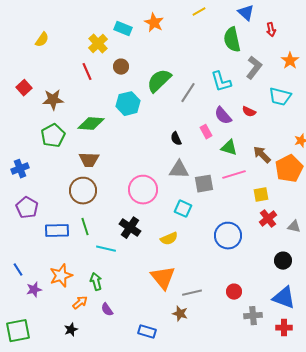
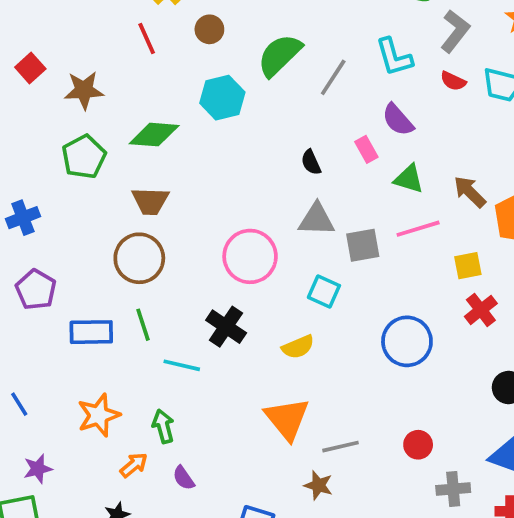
red semicircle: (249, 112) -> (453, 81), moved
purple star: (34, 290) -> (38, 469), moved

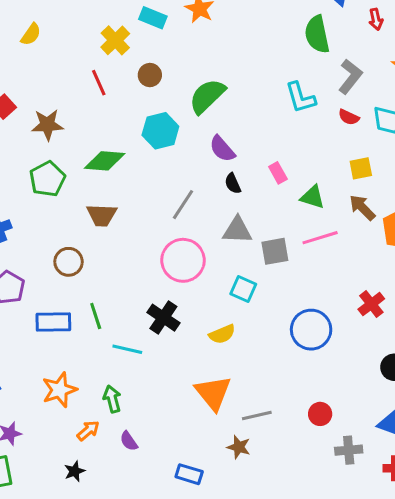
gray line: (333, 77) -> (183, 205), moved
purple semicircle: (398, 120) -> (222, 149), moved
brown circle: (139, 258) -> (69, 262), moved, size x0.7
yellow square: (468, 266) -> (361, 168), moved

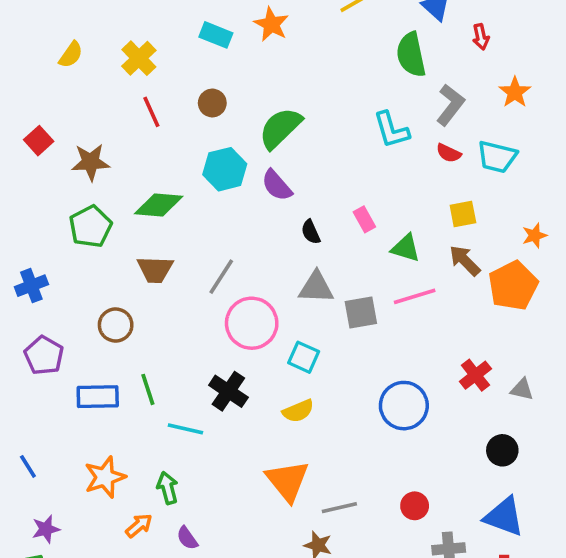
yellow cross: (115, 40) -> (139, 58), moved
purple semicircle: (222, 149) -> (277, 185), moved
gray line: (183, 205) -> (221, 277), moved
cyan square: (243, 289) -> (304, 357), moved

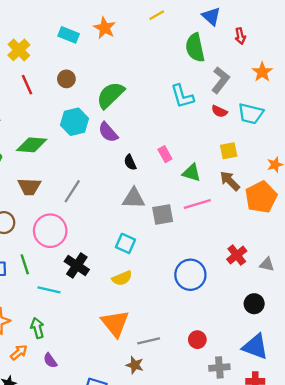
pink circle: (252, 323) -> (50, 231), moved

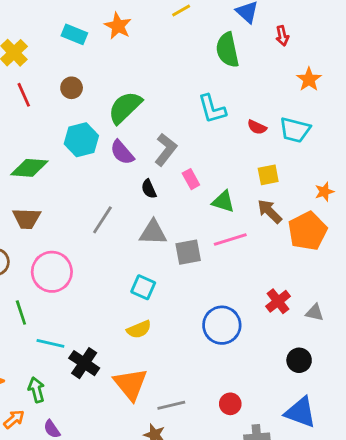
gray L-shape: (221, 80) -> (166, 150), moved
gray line: (72, 191) -> (102, 220), moved
black cross: (77, 265) -> (84, 363), moved

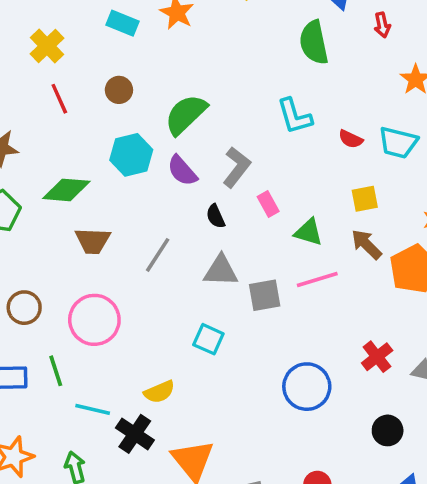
brown trapezoid: (27, 218) -> (93, 241), moved
yellow semicircle: (139, 329) -> (159, 392), moved
black circle: (299, 360) -> (388, 430), moved

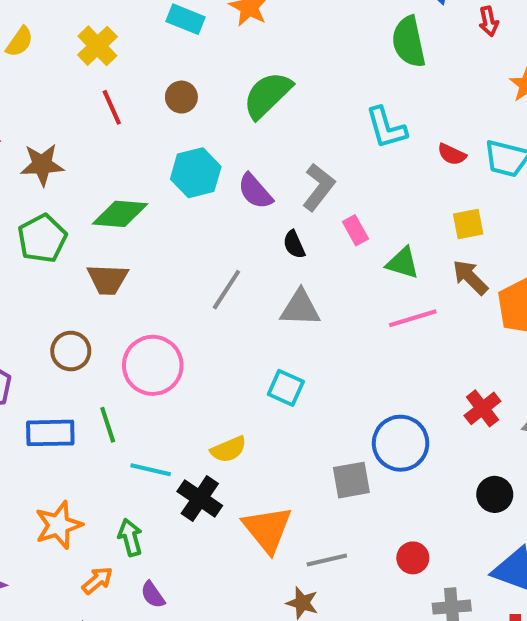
green semicircle: (186, 114) -> (267, 95), moved
brown trapezoid: (93, 241) -> (108, 279), moved
gray square: (265, 295) -> (351, 480), moved

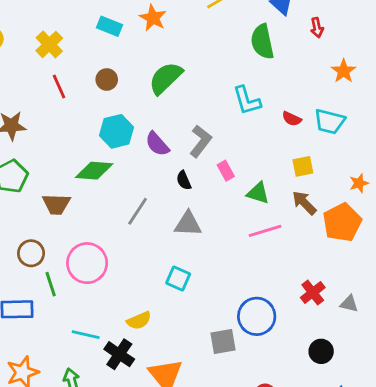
green diamond: (120, 214) -> (94, 171), moved
green line: (108, 425) -> (51, 284), moved

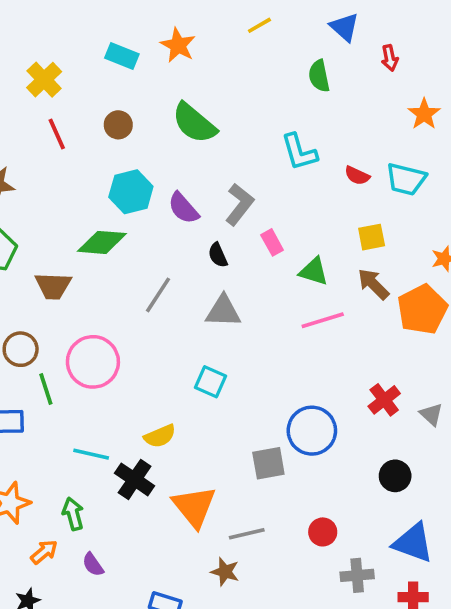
green semicircle: (262, 42) -> (319, 76), size x0.7
green semicircle: (166, 78) -> (194, 123), turned -96
gray triangle: (349, 304) -> (431, 414), turned 30

